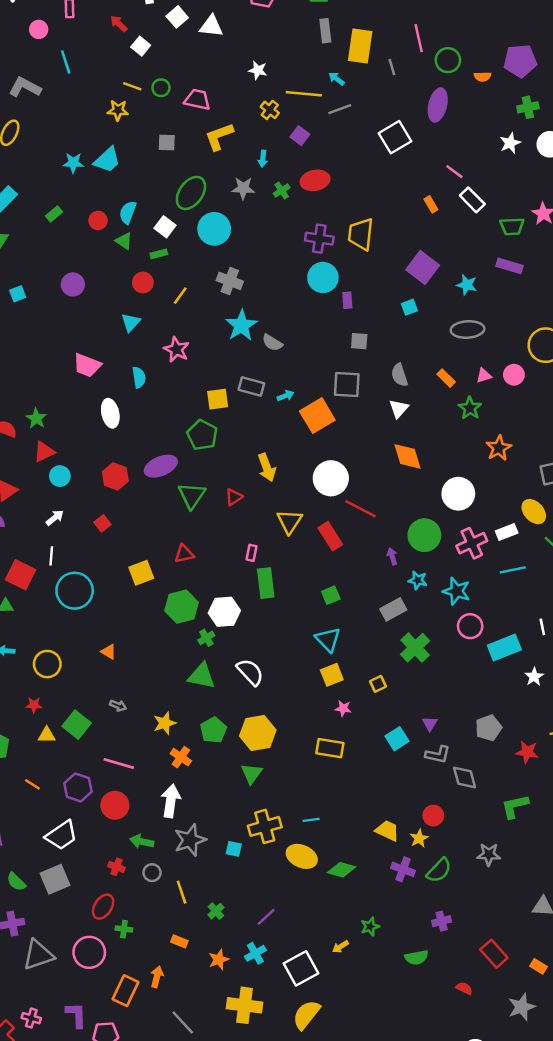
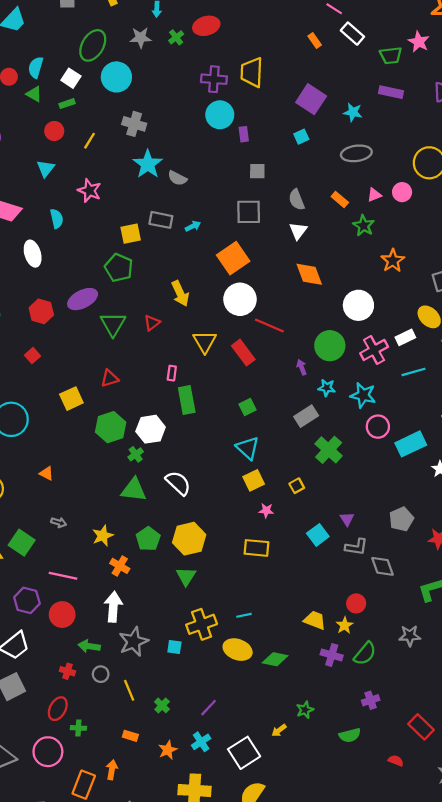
orange square: (317, 416) -> (233, 258), moved

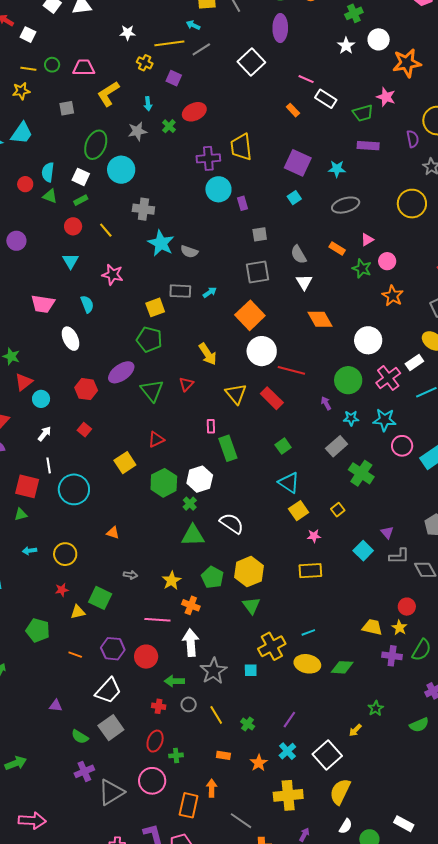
yellow line: (89, 141) -> (106, 230), turned -63
pink circle: (402, 192) -> (387, 261), moved
pink line: (63, 576) -> (157, 620), moved

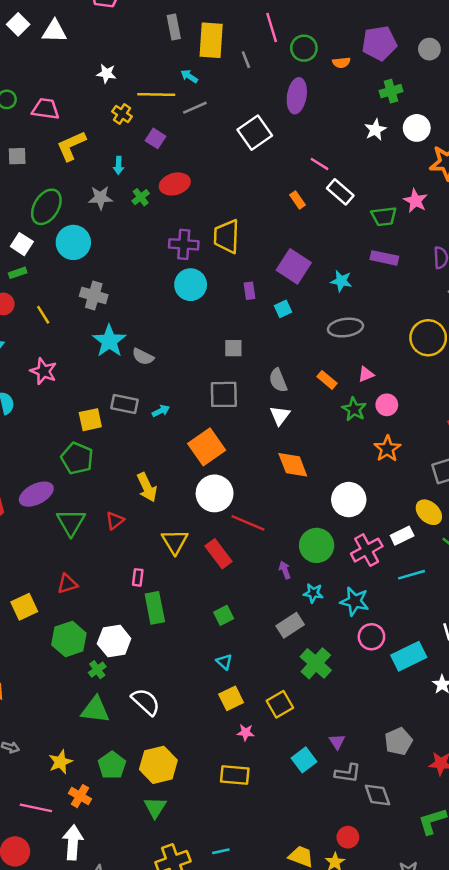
purple rectangle: (243, 203) -> (249, 291), moved
cyan triangle: (289, 483) -> (224, 662), size x0.6
yellow square: (338, 510) -> (280, 704), size x1.5

